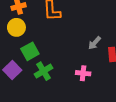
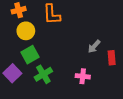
yellow circle: (16, 27) -> (26, 31), moved

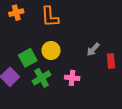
yellow circle: (26, 31) -> (51, 50), moved
pink cross: (83, 76) -> (72, 78), moved

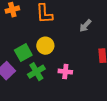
gray arrow: (93, 49) -> (85, 26), moved

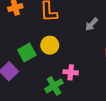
green cross: (36, 72) -> (54, 86), moved

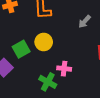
green cross: (54, 86) -> (48, 82), turned -30

